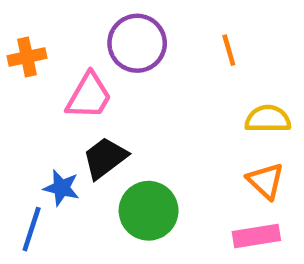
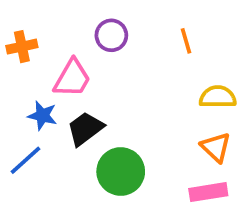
purple circle: (137, 43) -> (111, 35), size x0.7
blue star: (61, 188) -> (42, 116), moved
blue line: (32, 229) -> (26, 160), moved, turned 30

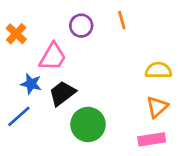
orange line: (186, 41) -> (122, 20), moved
orange cross: (22, 47) -> (16, 34), turned -35
orange triangle: (216, 147) -> (157, 107), turned 35

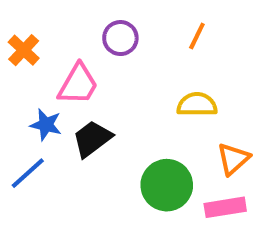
orange line: (122, 20) -> (197, 36), moved, turned 42
yellow semicircle: (158, 70) -> (197, 105), moved
green circle: (88, 124) -> (167, 185), moved

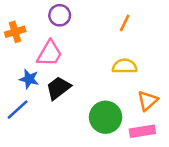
purple circle: (120, 38) -> (60, 15), moved
orange cross: (24, 50) -> (15, 32), turned 30

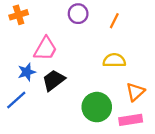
purple circle: (60, 15) -> (78, 14), moved
orange cross: (15, 32) -> (19, 15), moved
blue star: (29, 79) -> (27, 72), turned -30

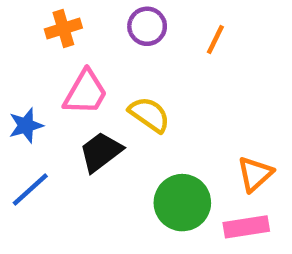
orange cross: (19, 15) -> (63, 29), moved
yellow semicircle: (114, 60) -> (149, 114), moved, turned 35
blue star: (27, 72) -> (26, 125), moved

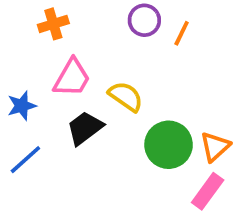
purple circle: (147, 26) -> (144, 20), moved
green circle: (182, 203) -> (169, 145), moved
pink rectangle: (246, 227) -> (208, 191), turned -45

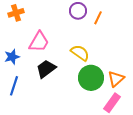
orange cross: (53, 24) -> (16, 13), moved
yellow semicircle: (126, 96) -> (80, 53), moved
blue line: (25, 160) -> (14, 86), turned -30

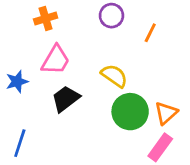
orange cross: (16, 13) -> (46, 18), moved
orange line: (98, 18) -> (150, 33), moved
blue line: (14, 86) -> (20, 143), moved

